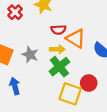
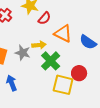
red semicircle: (58, 30) -> (44, 18), moved, turned -40
yellow arrow: (57, 49) -> (39, 45), moved

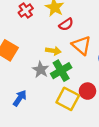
gray star: (23, 53) -> (41, 70), moved
blue arrow: (12, 83) -> (20, 98), moved, turned 42

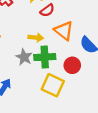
green cross: (61, 71) -> (45, 57), turned 30
red circle: (87, 91) -> (72, 65), moved

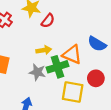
orange triangle: (64, 31) -> (72, 54), moved
red circle: (72, 65) -> (96, 78), moved

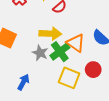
yellow arrow: (44, 50) -> (50, 34), size x1.5
green cross: (57, 67) -> (60, 52), turned -30

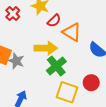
orange triangle: (76, 43) -> (72, 32), moved
gray star: (40, 53) -> (16, 61), moved

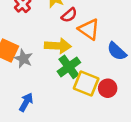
yellow square: (67, 92) -> (86, 84), moved

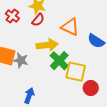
red semicircle: (69, 15) -> (38, 20), moved
red circle: (108, 88) -> (91, 88), moved

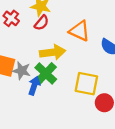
green cross: (59, 61) -> (46, 73), moved
blue arrow: (29, 96) -> (34, 86), moved

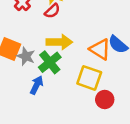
orange triangle: (80, 31) -> (100, 49), moved
blue arrow: (34, 86) -> (37, 85), moved

